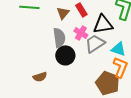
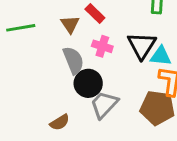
black triangle: (103, 24) -> (142, 45), moved, turned -35
gray trapezoid: (95, 44) -> (104, 105), moved

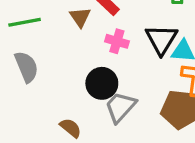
gray semicircle: (73, 60) -> (26, 67), moved
brown semicircle: (60, 122) -> (71, 128), turned -108

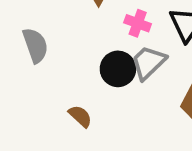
gray trapezoid: (120, 107) -> (148, 62), moved

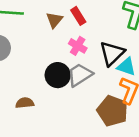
brown semicircle: (80, 116) -> (25, 103), turned -60

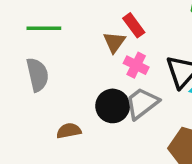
brown triangle: (54, 20) -> (114, 42), moved
brown semicircle: (25, 103) -> (69, 131), moved

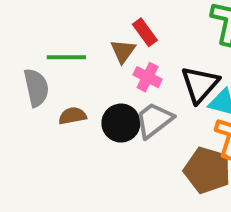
green line: (44, 28) -> (66, 57), moved
brown semicircle: (69, 131) -> (72, 116), moved

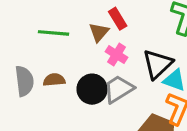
gray semicircle: (36, 88) -> (24, 81), moved

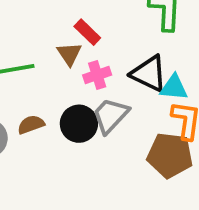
pink cross: (116, 55) -> (97, 75), turned -35
black triangle: (158, 64) -> (149, 74), turned -36

